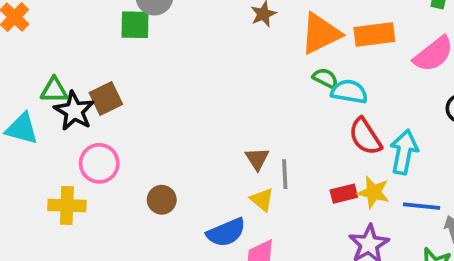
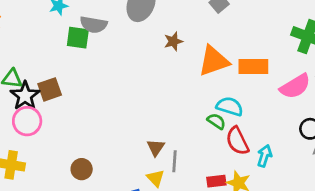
green semicircle: (325, 78) -> (216, 121), moved
cyan arrow: (404, 152) -> (265, 156), size x0.7
pink circle: (99, 163) -> (27, 121), moved

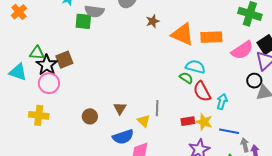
orange triangle: (214, 61) -> (183, 34), turned 45
brown triangle: (156, 148) -> (120, 108), moved

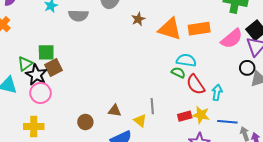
green square: (83, 21) -> (46, 52), moved
green triangle: (37, 53) -> (25, 64), turned -35
brown triangle: (120, 108) -> (115, 111), turned -48

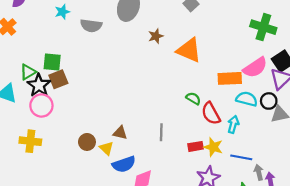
orange rectangle: (199, 29) -> (230, 78), moved
cyan semicircle: (186, 60) -> (247, 99), moved
yellow triangle: (140, 121) -> (106, 148), moved

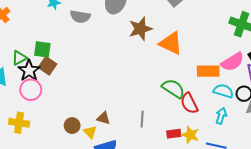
brown star: (156, 36) -> (140, 29), size x1.6
brown square: (58, 79) -> (48, 66), turned -36
green semicircle: (193, 98) -> (173, 89), size x1.6
cyan arrow: (233, 124) -> (221, 116), moved

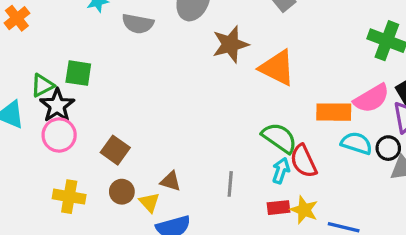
brown square: (48, 66) -> (115, 150), moved
cyan arrow: (221, 116) -> (281, 171), moved
yellow cross: (19, 123) -> (69, 197), moved

